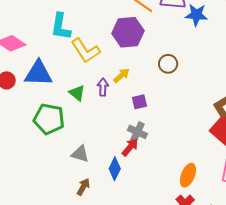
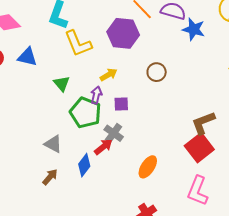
blue triangle: (38, 73) -> (27, 57), size x0.7
purple arrow: (103, 87) -> (96, 95), moved
green pentagon: (49, 119) -> (85, 113), moved
orange ellipse: (188, 175) -> (148, 167), moved

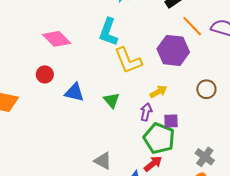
blue triangle: (27, 57) -> (74, 92), moved
green pentagon: (85, 113) -> (159, 138), moved
gray cross: (114, 133) -> (205, 157), moved

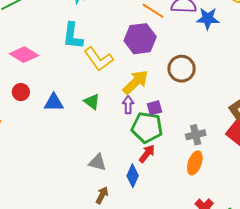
brown circle: (206, 89) -> (182, 69), size x1.4
yellow arrow: (158, 92) -> (135, 82), size x1.6
gray cross: (205, 157) -> (196, 135), turned -36

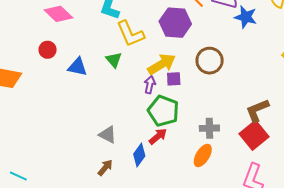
green triangle: (92, 102) -> (114, 60), moved
purple square: (154, 108) -> (174, 79), moved

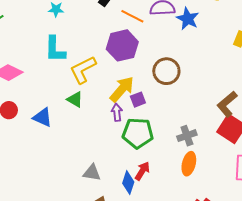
blue star: (246, 17) -> (188, 19), turned 30
yellow L-shape: (130, 34) -> (83, 70), turned 104
blue triangle: (77, 67) -> (43, 117), turned 30
red arrow: (158, 136) -> (142, 171), moved

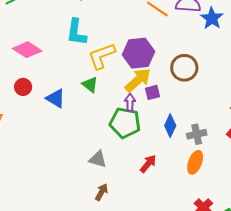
purple hexagon: (122, 45) -> (138, 53), moved
green pentagon: (138, 133) -> (125, 123), moved
blue diamond: (128, 183) -> (170, 126), moved

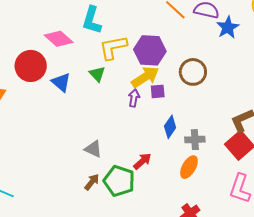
pink diamond: (27, 50) -> (59, 39), moved
red circle: (23, 87) -> (31, 66), size x1.8
green pentagon: (125, 123) -> (119, 181), moved

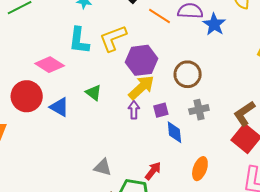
yellow L-shape: (113, 47) -> (113, 38), moved
purple square: (158, 91) -> (161, 110), moved
blue diamond: (170, 127) -> (174, 132), turned -30
gray cross: (195, 140) -> (199, 110), moved

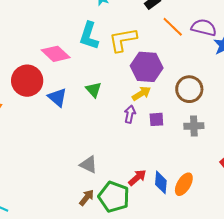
yellow arrow: (141, 87) -> (141, 93), size x0.7
blue diamond: (174, 132) -> (161, 182), moved

